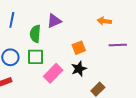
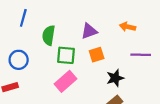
purple triangle: (54, 21) -> (89, 31), moved
green square: (35, 57) -> (66, 55), moved
black star: (79, 69) -> (115, 78), moved

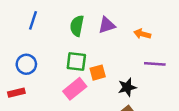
purple triangle: (89, 31) -> (107, 25), moved
green semicircle: (49, 35) -> (77, 26), moved
orange square: (97, 55) -> (98, 73), moved

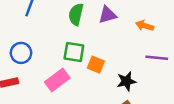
orange square: (98, 73) -> (96, 65), turned 35
pink rectangle: (75, 89) -> (57, 80), moved

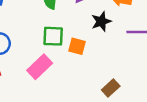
black star: (126, 81) -> (101, 21), moved

